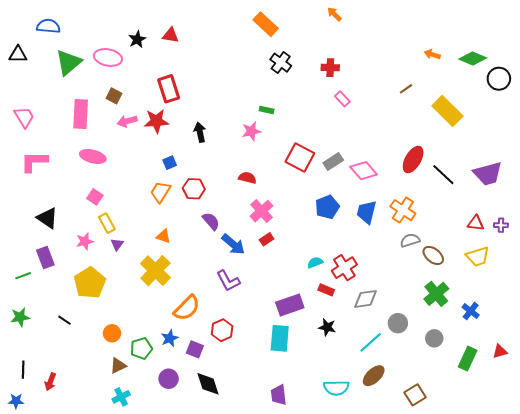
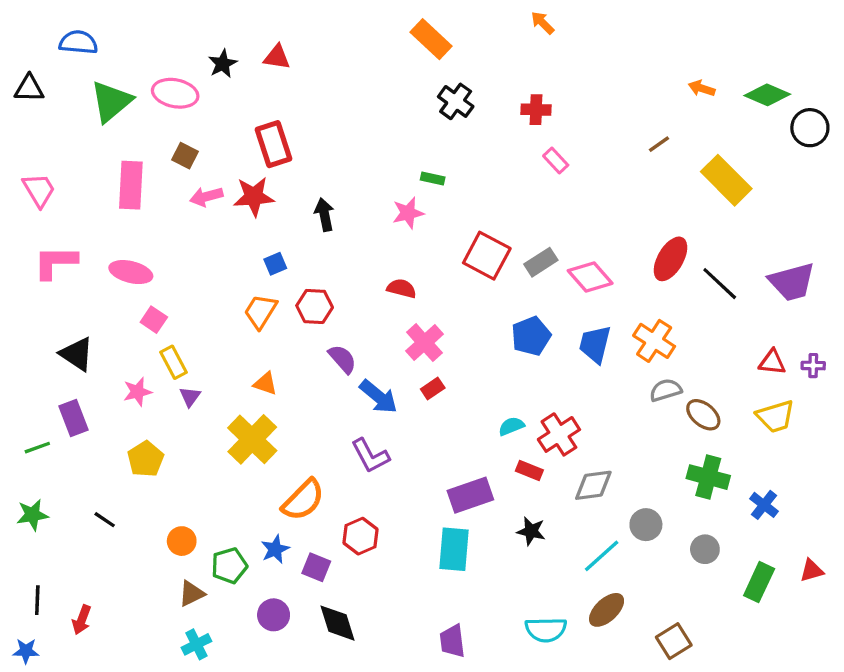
pink ellipse: (93, 156) -> (131, 272), moved
yellow pentagon: (90, 283) -> (146, 459), size x0.7
green cross: (436, 294) -> (708, 477), turned -35

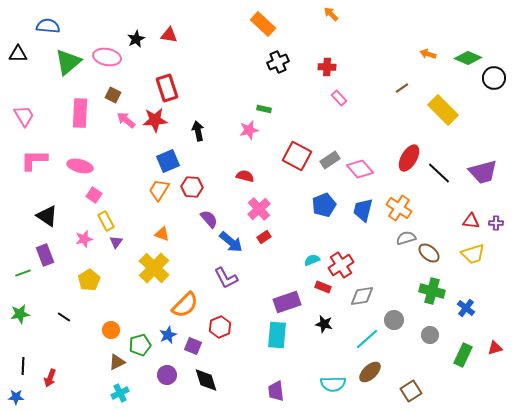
black cross: (456, 101) -> (278, 62), turned 30
pink arrow: (206, 197) -> (126, 120), turned 54
blue square: (275, 264) -> (168, 161), size x1.6

